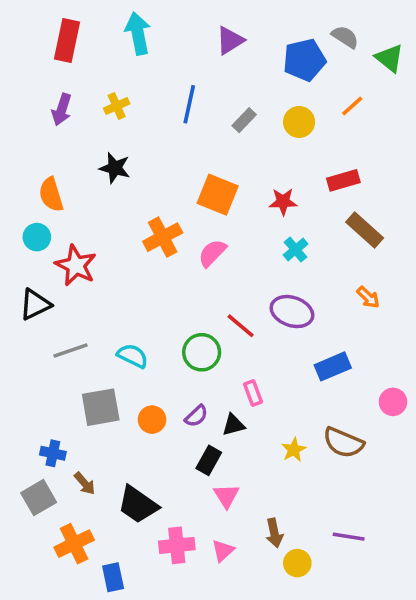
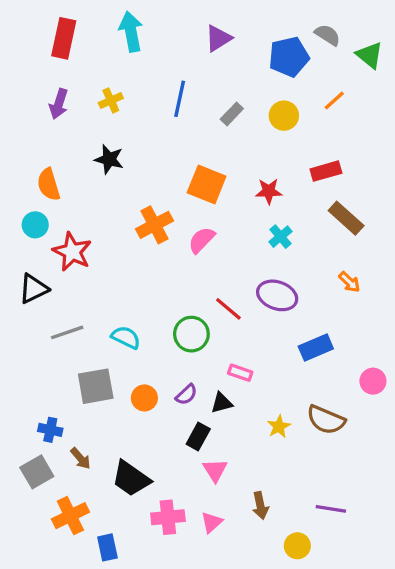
pink rectangle: (253, 393) -> (240, 373), turned -50
yellow circle: (297, 563) -> (297, 546), moved

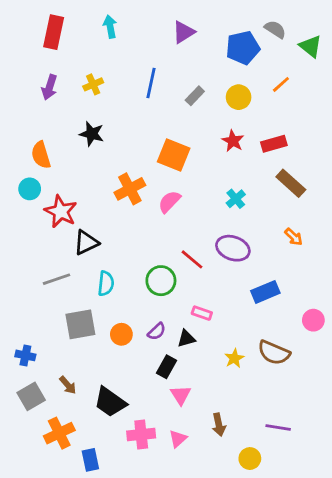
cyan arrow: (131, 32) -> (110, 27), size x0.7
red star: (269, 191) -> (233, 141), moved, turned 30
black triangle: (33, 289) -> (86, 243), moved
cyan semicircle: (126, 337) -> (106, 283), turned 70
blue cross: (50, 430) -> (25, 355), moved

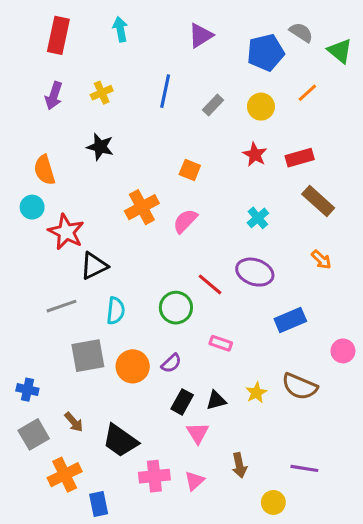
orange square: (174, 155) -> (190, 170), size x0.6
orange circle: (121, 334) -> (133, 366), size x1.4
black triangle: (186, 339) -> (216, 400), moved

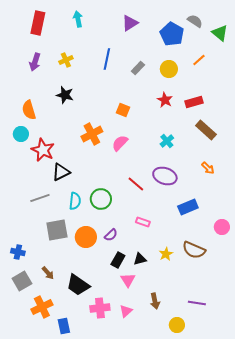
blue pentagon: (266, 52) -> (172, 34), turned -30
green circle: (176, 308) -> (101, 199), moved

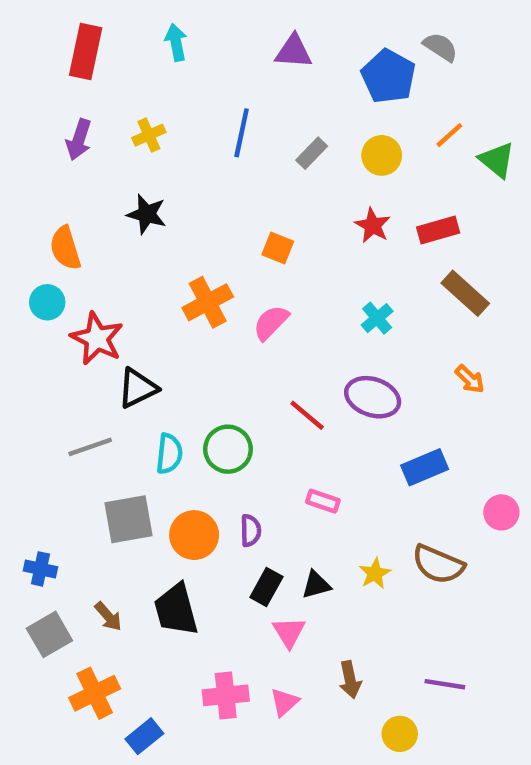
purple triangle: (130, 23) -> (294, 51), turned 36
green triangle: (220, 33) -> (497, 160), moved
purple semicircle: (111, 235) -> (251, 531), turned -48
black trapezoid: (78, 285) -> (176, 610), moved, turned 40
blue rectangle: (64, 326) -> (144, 736), turned 63

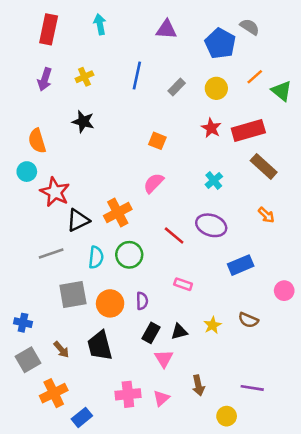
red rectangle: (438, 230) -> (248, 131), size x1.4
orange cross: (208, 302) -> (118, 213), moved
brown semicircle: (438, 564) -> (248, 320), size x0.7

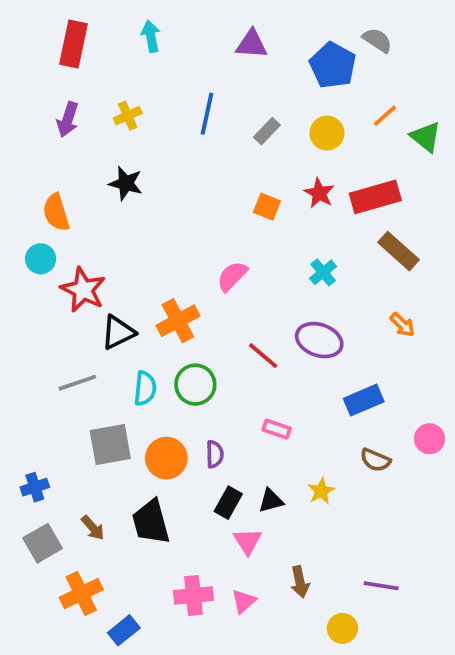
orange square: (157, 141) -> (267, 207), moved
brown semicircle: (248, 320) -> (375, 460), moved
blue cross: (23, 323) -> (35, 487), turned -30

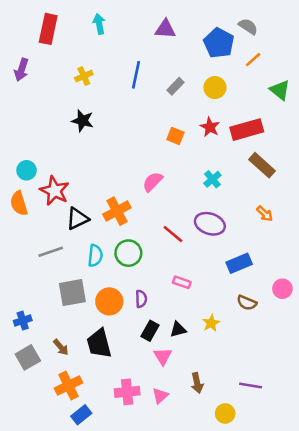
orange line: (385, 116) -> (253, 60), moved
purple arrow: (68, 120) -> (21, 70), moved
orange semicircle: (56, 212) -> (19, 203), moved
orange cross: (81, 594) -> (69, 385), moved

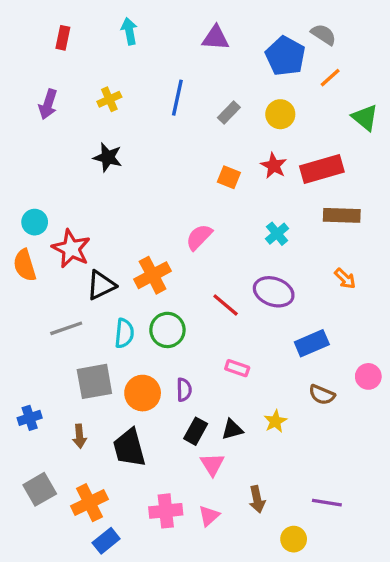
red rectangle: (48, 29) -> (63, 38), size x0.6
purple arrow: (21, 70) -> (48, 104), moved
brown rectangle: (262, 165) -> (342, 215), turned -40
brown arrow: (61, 347) -> (79, 436), moved, turned 36
gray square: (28, 357) -> (40, 489), moved

